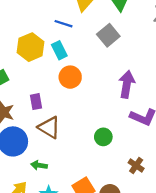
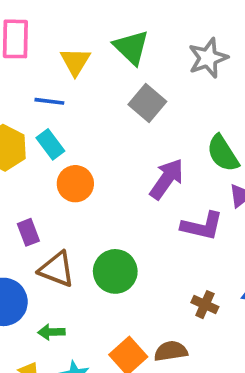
gray square: (108, 35) -> (147, 103), moved
purple arrow: (127, 84) -> (167, 179), turned 36
green circle: (103, 137) -> (115, 271), moved, size x1.5

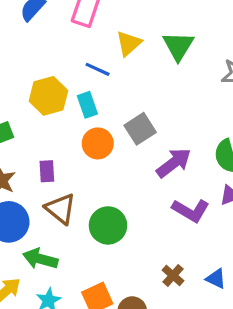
gray square: (147, 103) -> (140, 129), moved
green arrow: (51, 332) -> (40, 259), size x1.5

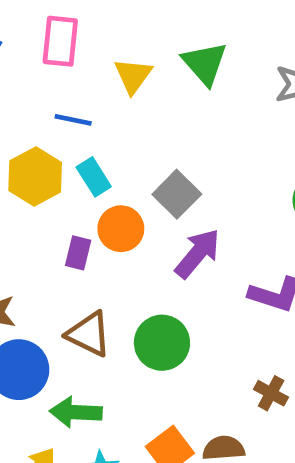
blue line: (98, 69) -> (73, 120), moved
purple arrow: (174, 163) -> (198, 254), moved
purple rectangle: (47, 171) -> (78, 253), moved, turned 30

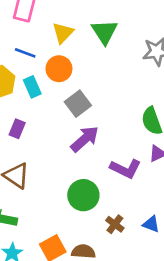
orange circle: (121, 229) -> (59, 69), moved
green circle: (162, 343) -> (83, 195), moved

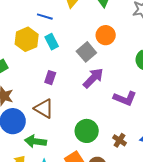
orange circle: (59, 69) -> (106, 35), moved
purple rectangle: (17, 129) -> (50, 78), moved
green circle: (83, 195) -> (87, 131), moved

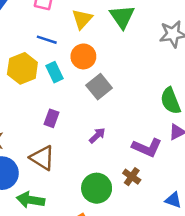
orange circle: (106, 35) -> (83, 56), moved
purple arrow: (93, 78) -> (97, 135), moved, size x0.6
brown cross: (120, 140) -> (132, 177), moved

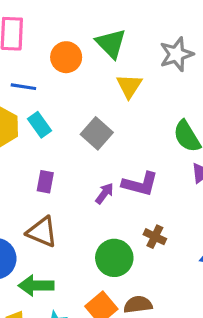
yellow triangle: (82, 19) -> (129, 86), moved
orange circle: (83, 56) -> (66, 57), moved
purple L-shape: (147, 148) -> (140, 184), moved

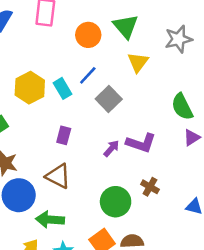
blue line: (23, 87) -> (88, 75), moved, turned -60

